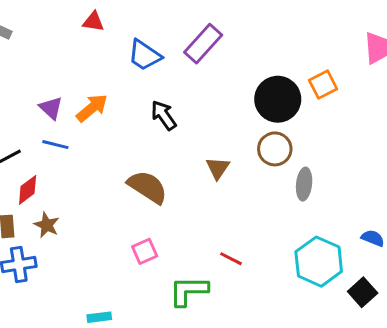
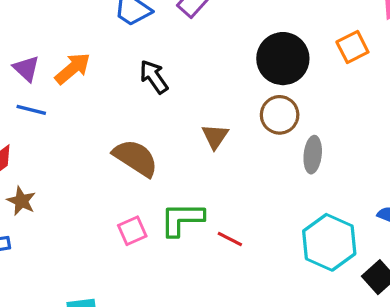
orange square: (323, 85) -> (352, 47), moved
green L-shape: (188, 291) -> (182, 219), moved

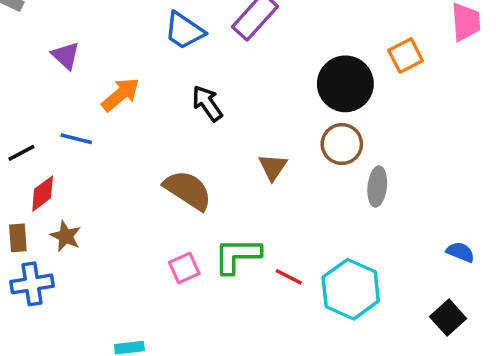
orange square: (352, 47) -> (406, 56), moved
purple triangle: (26, 69) -> (66, 56), moved
cyan hexagon: (329, 242) -> (351, 289), moved

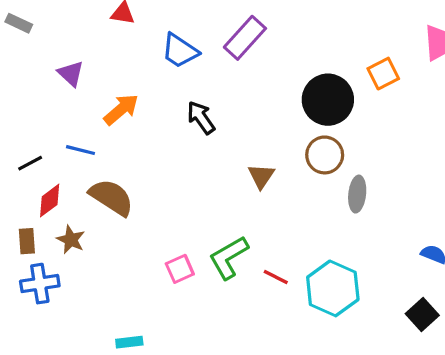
brown semicircle: (188, 190) -> (111, 197), moved
green L-shape: (237, 256) -> (229, 258), turned -30

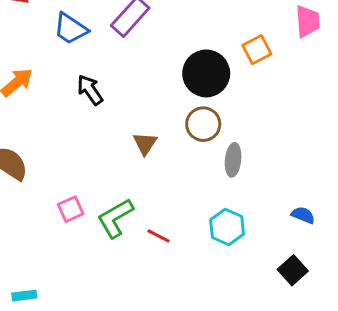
pink square: (180, 269) -> (71, 209), moved
cyan hexagon: (333, 288) -> (227, 227), moved, size x0.7

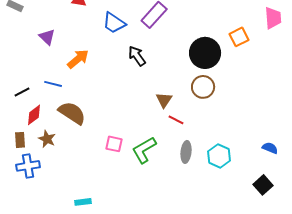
black arrow: (90, 90) -> (137, 56), moved
gray ellipse: (233, 160) -> (186, 152), moved
pink square: (71, 209) -> (114, 144), turned 36
red line: (159, 236) -> (176, 120), moved

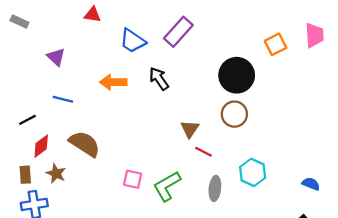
orange square: (239, 37) -> (276, 44), moved
orange arrow: (78, 59) -> (113, 82), moved, turned -140
blue line: (53, 84) -> (63, 99), moved
cyan hexagon: (219, 156) -> (253, 172), moved

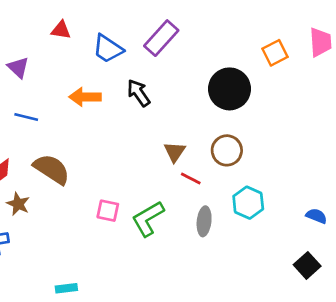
red triangle: (93, 15) -> (61, 30), moved
brown circle: (234, 114) -> (227, 150), moved

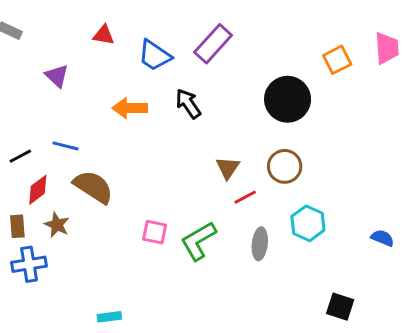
blue line: (26, 117) -> (66, 146), moved
red line: (191, 179) -> (245, 197), turned -55
black square: (307, 265) -> (340, 307), moved, turned -30

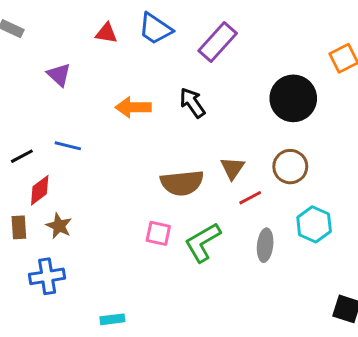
blue trapezoid: (155, 55) -> (155, 29), moved
brown semicircle: (93, 187) -> (182, 183), moved, turned 141
blue cross: (29, 264) -> (47, 276), moved

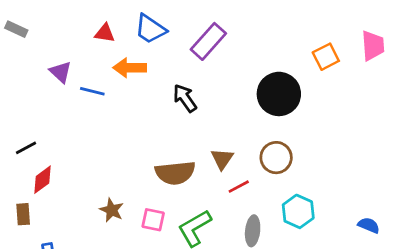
orange arrow: (133, 107) -> (130, 68), moved
blue line: (68, 146) -> (92, 91), moved
brown star: (59, 226) -> (112, 210), moved

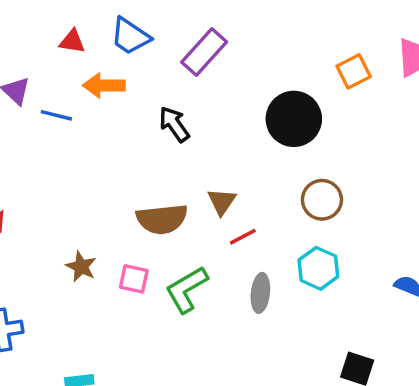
brown circle: (276, 158) -> (322, 200), moved

